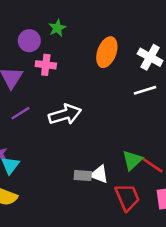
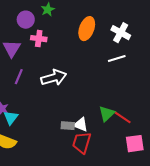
purple line: (20, 113) -> (19, 77), turned -35
red trapezoid: (127, 197) -> (82, 143), moved, turned -140

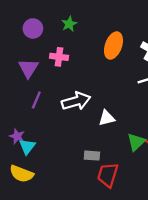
purple circle: (26, 20) -> (33, 28), moved
white triangle: (81, 125) -> (107, 118), moved, turned -35

